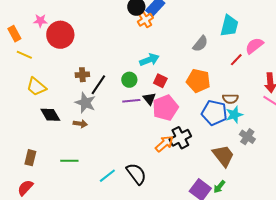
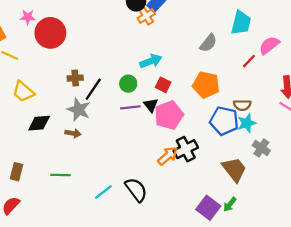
black diamond: (50, 115) -> (39, 123), turned -65

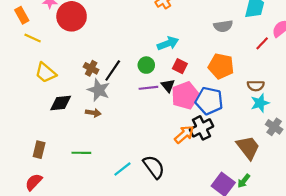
gray semicircle: (208, 43) -> (223, 26), turned 42
brown cross: (75, 78) -> (91, 68), moved, turned 32
blue pentagon: (224, 121) -> (209, 101), moved

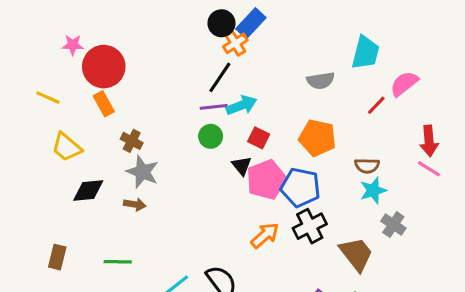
orange rectangle: (22, 15) -> (104, 104), moved
black line: (113, 71) -> (220, 77), moved
purple line: (148, 88) -> (214, 107), moved
black cross: (202, 128) -> (310, 226), moved

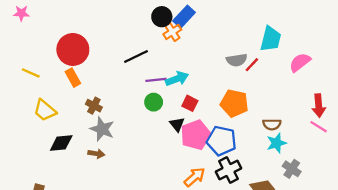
pink star: (73, 45) -> (21, 13), moved
black line: (220, 77) -> (136, 57), moved, turned 30
red line: (376, 105) -> (252, 65), moved

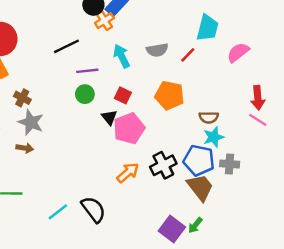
gray semicircle: (237, 60) -> (157, 50), moved
cyan arrow: (177, 79) -> (122, 56), moved, turned -95
blue pentagon: (221, 141) -> (199, 160), moved
gray cross: (292, 169) -> (230, 164), turned -30

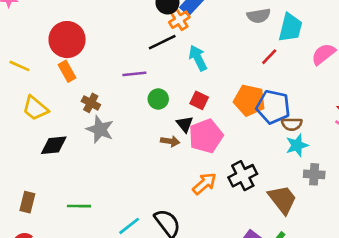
black line: (66, 46) -> (162, 42), moved
gray semicircle: (157, 50) -> (259, 16), moved
purple line: (87, 71) -> (134, 74), moved
brown arrow: (25, 148) -> (170, 141), moved
blue pentagon: (199, 160) -> (273, 107), moved

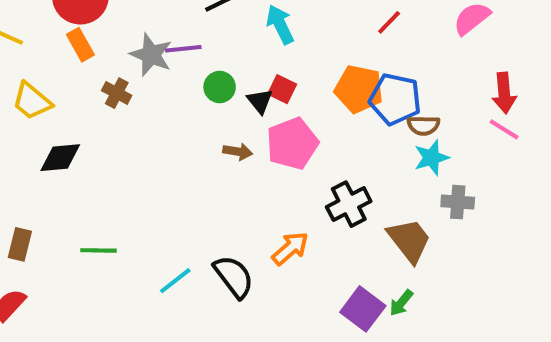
black triangle: (185, 124) -> (260, 101), moved
gray star: (100, 129) -> (151, 55), moved
orange arrow: (204, 184) -> (290, 248), moved

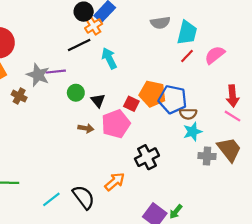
red line: (389, 22) -> (187, 56), moved
red square: (282, 89) -> (131, 104), moved
brown trapezoid: (409, 240) -> (229, 149), moved

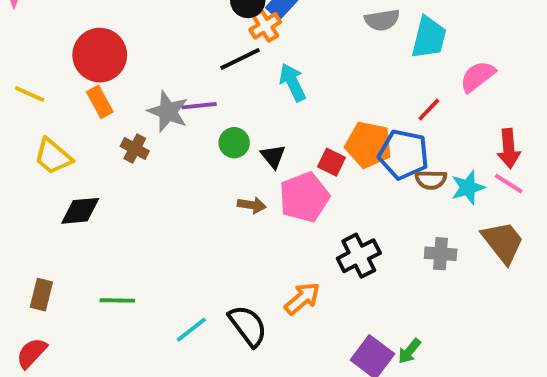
red line: (187, 56) -> (429, 110), moved
cyan star: (193, 132) -> (468, 187), moved
gray cross: (207, 156) -> (441, 254), moved

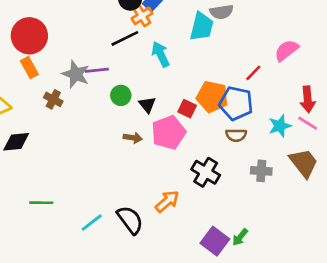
cyan trapezoid: (429, 38) -> (202, 27), moved
brown semicircle: (431, 180) -> (236, 135), moved
black cross: (359, 256) -> (206, 172), turned -32

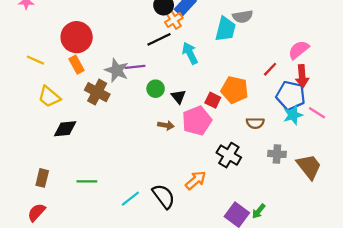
brown cross: (53, 99) -> (97, 92), size x1.5
red arrow: (308, 99) -> (302, 76), moved
blue pentagon: (236, 103) -> (291, 96), moved
brown trapezoid: (304, 163) -> (309, 167), moved

